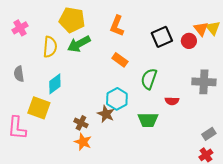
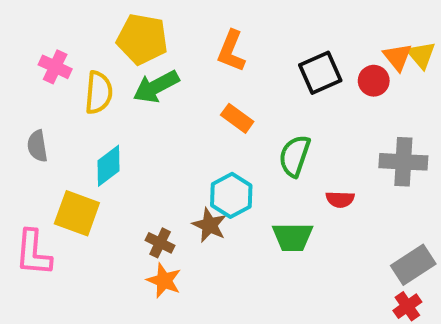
pink cross: (20, 28) -> (55, 67), moved, turned -35
gray rectangle: (209, 134) -> (413, 265), size x1.5

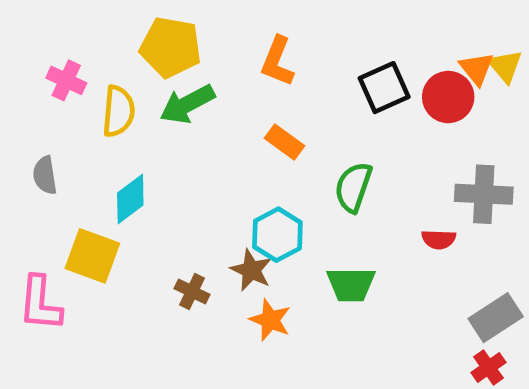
red circle: (374, 81) -> (448, 97), size x1.4
red semicircle: (340, 199) -> (439, 239), moved
orange star: (164, 281) -> (270, 320), moved

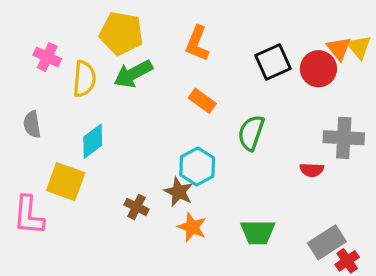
green trapezoid: (351, 284) -> (258, 232), moved
gray rectangle: (496, 318) -> (327, 242), moved

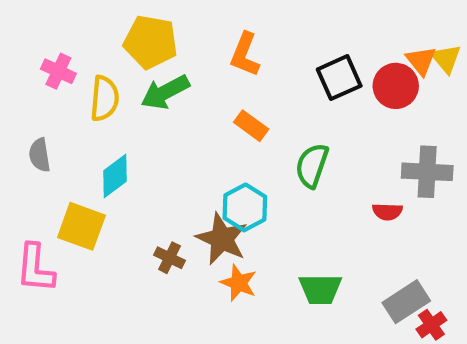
brown star: (179, 192) -> (222, 239), size x1.4

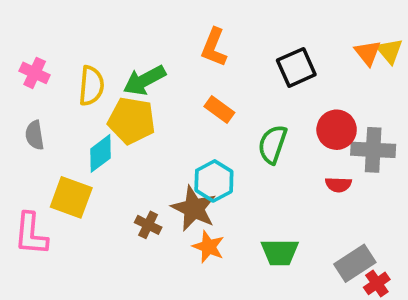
yellow pentagon: (151, 42) -> (132, 121), moved
pink cross: (58, 71) -> (35, 73), moved
red circle: (396, 86) -> (337, 130), moved

